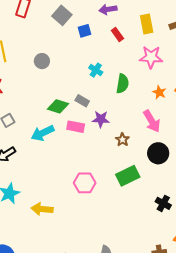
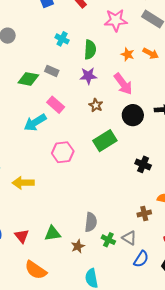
purple star: (101, 119) -> (88, 76), moved
pink rectangle: (76, 127) -> (56, 105), moved, turned 36
cyan arrow: (43, 133) -> (35, 123), moved

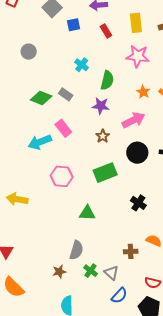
pink arrow: (123, 84) -> (133, 120), turned -90
green triangle: (53, 233) -> (87, 213), moved

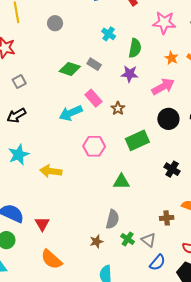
brown star: (103, 136) -> (118, 108), moved

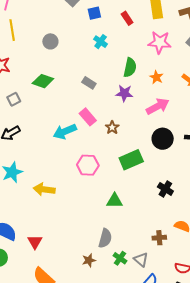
cyan cross: (109, 34) -> (101, 42), moved
orange star: (171, 58) -> (156, 77), moved
green diamond: (70, 69) -> (43, 81), moved

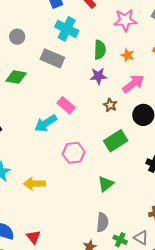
cyan cross: (101, 42) -> (67, 29), size x1.6
gray rectangle: (89, 83) -> (52, 58), moved, size x1.6
brown star: (112, 128) -> (110, 105), moved
green triangle: (115, 201) -> (106, 184), turned -30

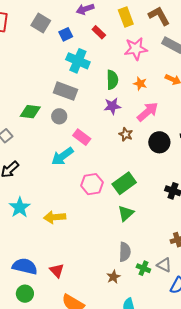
gray circle: (17, 37) -> (59, 116), moved
green rectangle: (116, 141) -> (124, 183), moved

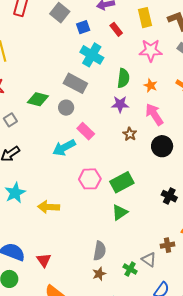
pink arrow: (148, 112) -> (154, 114), turned -90
gray semicircle: (125, 252) -> (100, 251), moved
gray triangle: (164, 265) -> (149, 260), moved

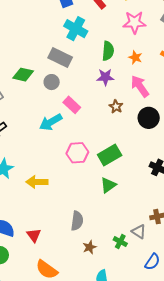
gray semicircle: (100, 251) -> (77, 221), moved

